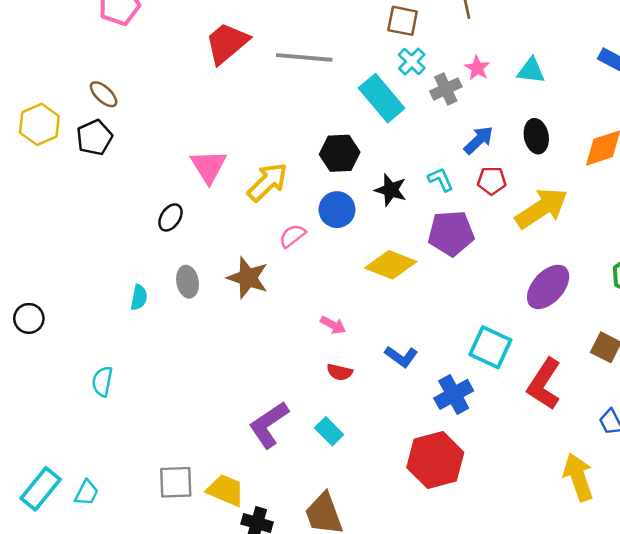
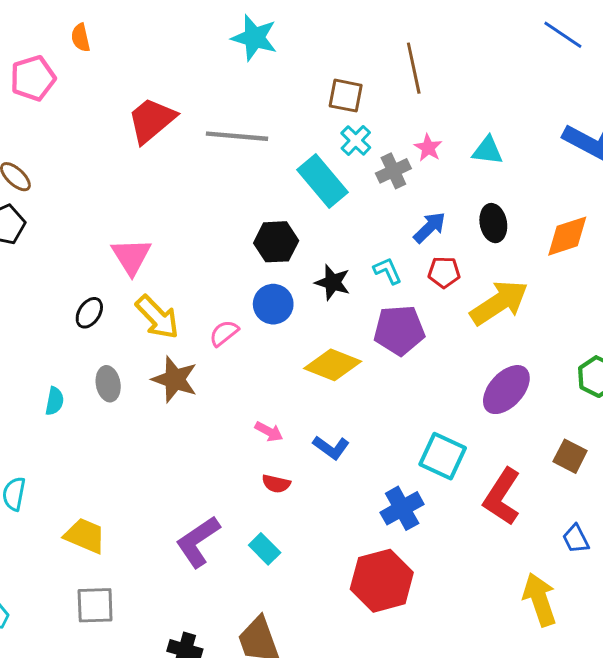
yellow arrow: (267, 182) -> (157, 317), moved, turned 90
blue L-shape: (401, 356) -> (331, 447), moved
yellow trapezoid: (226, 490) -> (85, 536), moved

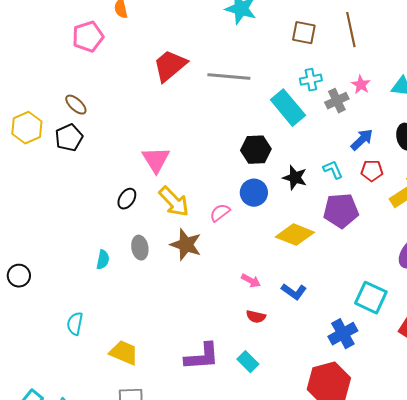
brown square: (346, 96) -> (304, 33), moved
cyan cross: (356, 140) -> (311, 80), turned 35
purple L-shape: (198, 542) -> (202, 357), turned -150

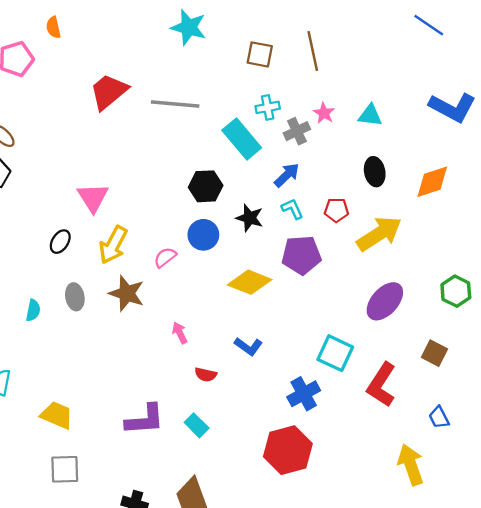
blue arrow: (362, 140) -> (287, 175), moved
yellow arrow: (174, 202) -> (113, 245), turned 72
pink arrow: (251, 281) -> (180, 333), moved, turned -144

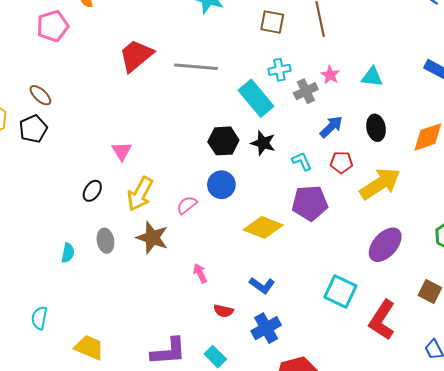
blue arrow: (287, 175) -> (331, 127), moved
pink triangle: (93, 198) -> (122, 151), size x0.7
black star: (250, 218) -> (263, 143), moved
blue cross: (304, 394) -> (266, 328), moved

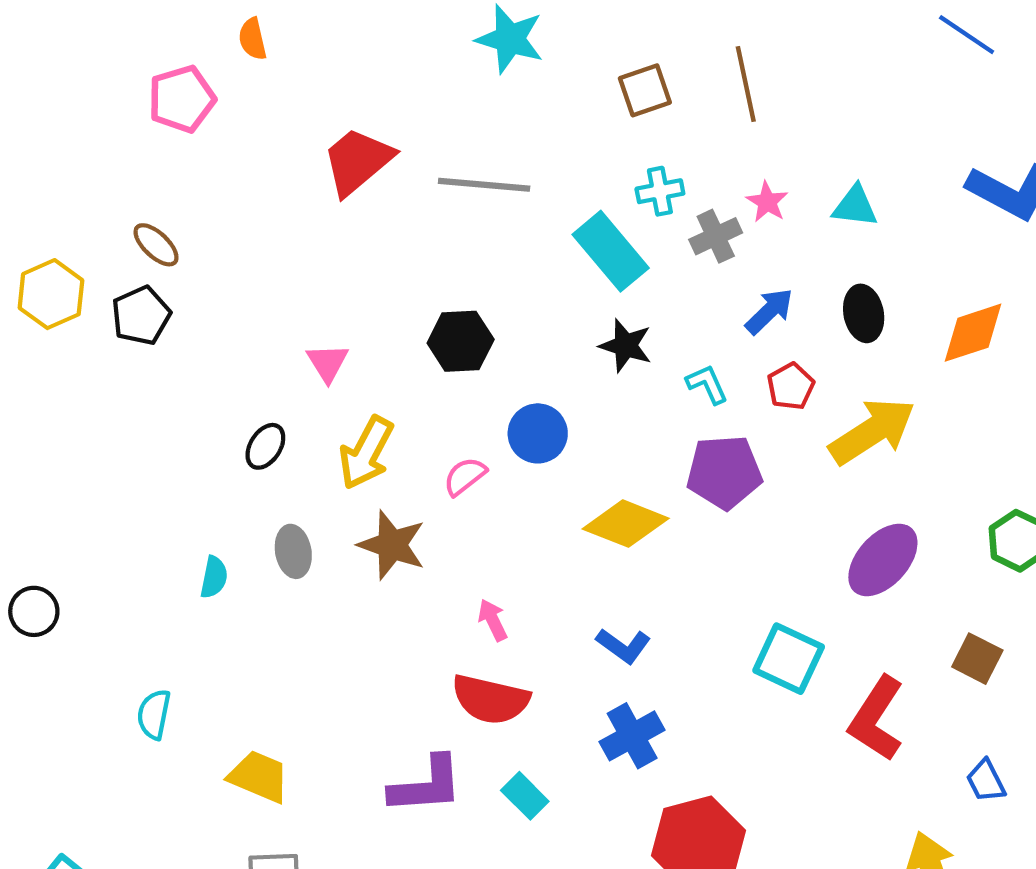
brown square: (272, 22) -> (645, 90), turned -30
black hexagon: (223, 141) -> (461, 341), moved
red pentagon: (341, 162) -> (791, 386), turned -30
red semicircle: (223, 311) -> (491, 699), moved, size x1.8

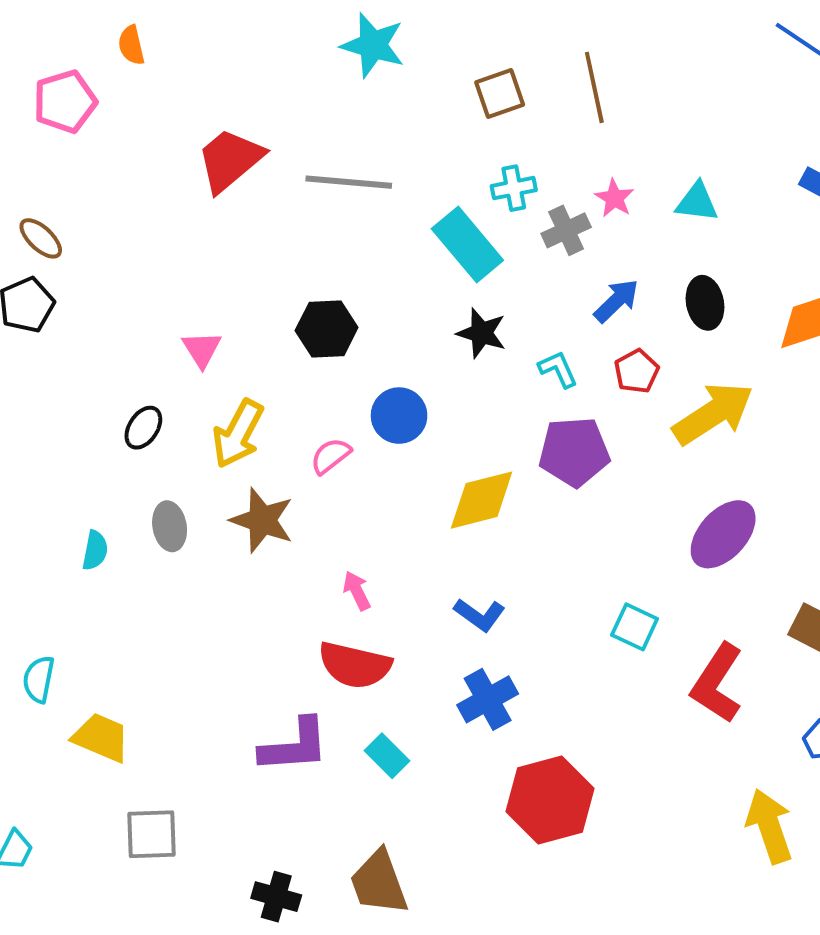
yellow diamond: (626, 524) -> (482, 500), turned -36
cyan square: (789, 659) -> (635, 627), size x0.7
yellow trapezoid: (259, 777) -> (101, 738), moved

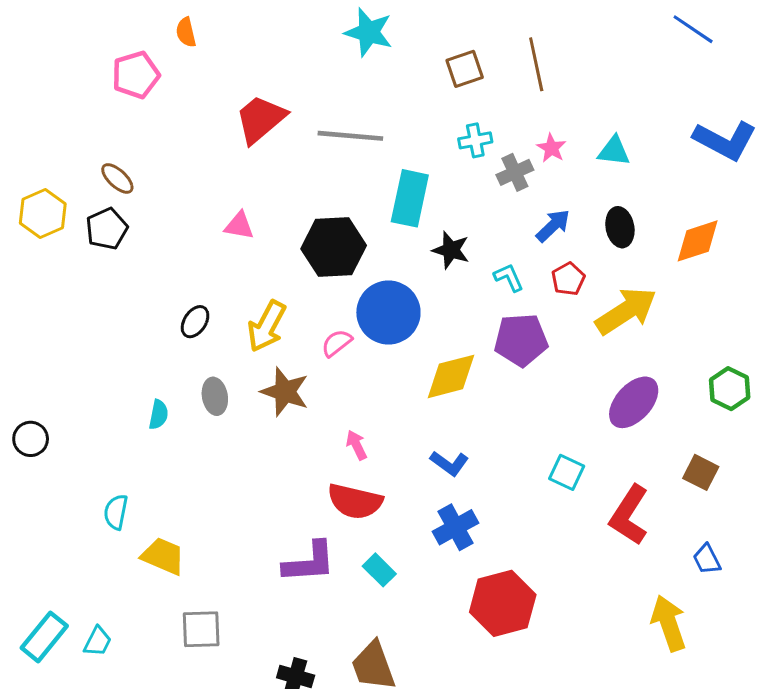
cyan rectangle: (467, 244) -> (410, 198), moved, turned 52
black hexagon: (327, 329) -> (334, 247), size x1.4
pink triangle: (202, 349) -> (239, 226), moved, turned -48
blue circle: (399, 416) -> (388, 313), size x1.5

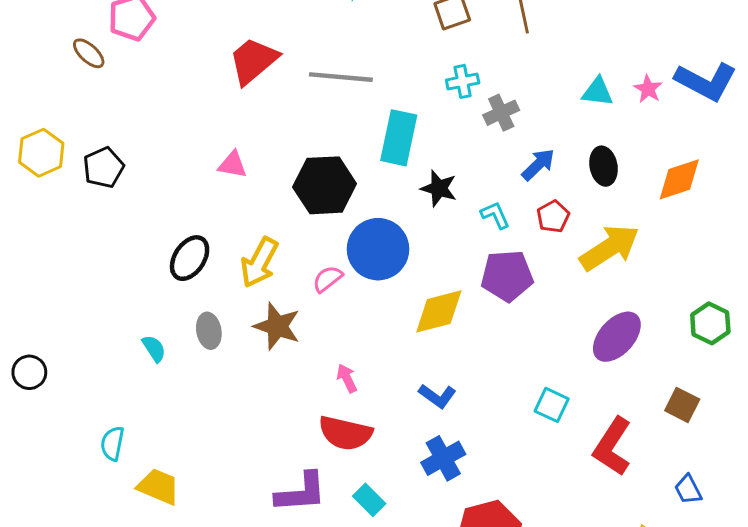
pink star: (551, 148) -> (648, 89), moved
brown ellipse: (117, 178) -> (89, 53), moved
black ellipse: (195, 322) -> (190, 258), size x1.4
cyan semicircle: (158, 415) -> (154, 349), turned -44

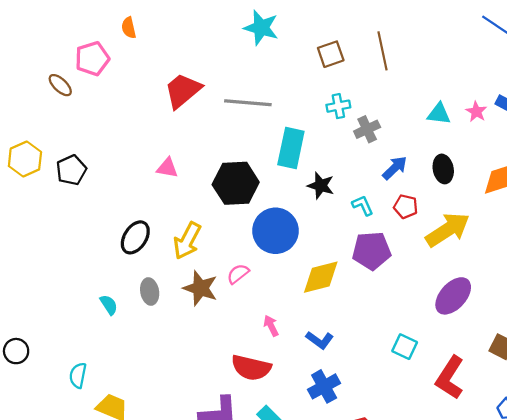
red pentagon: (553, 216) -> (406, 207), turned -30
pink semicircle: (328, 279) -> (238, 274), moved
black circle: (29, 372) -> (16, 351), moved
pink arrow: (347, 378) -> (271, 326), moved

